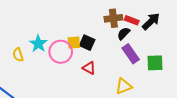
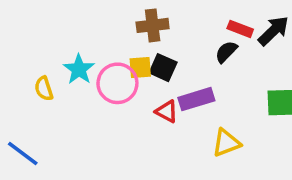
brown cross: (113, 18) -> (153, 25), moved
purple rectangle: (131, 54) -> (196, 99), moved, turned -72

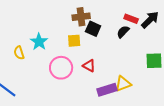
black square: (163, 68) -> (93, 29), moved
pink circle: (117, 83) -> (61, 68), moved
purple rectangle: (196, 99) -> (107, 90), moved

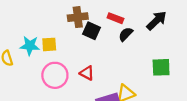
red rectangle: (131, 19) -> (115, 18), moved
yellow square: (74, 41) -> (49, 44), moved
cyan star: (39, 42) -> (30, 46), turned -30

